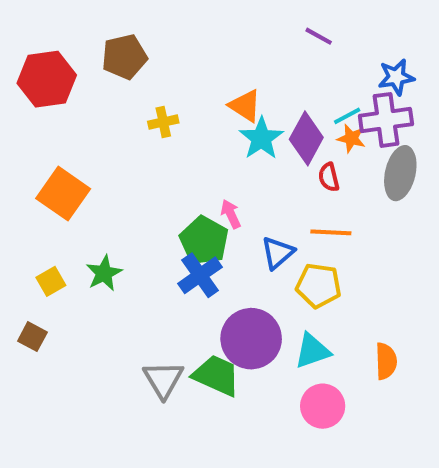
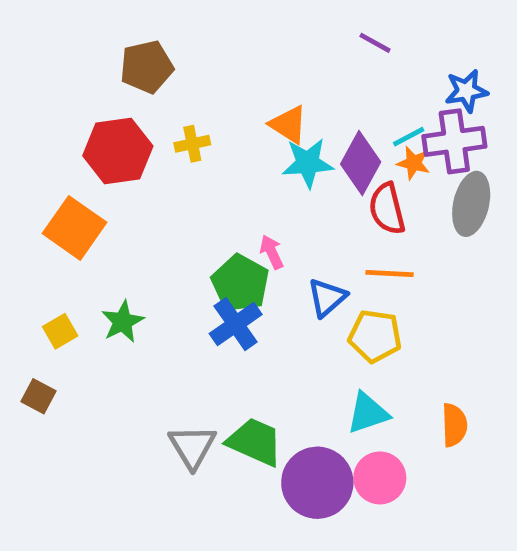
red hexagon: (47, 79) -> (118, 151), moved
cyan star: (261, 138) -> (308, 163), turned 30
red semicircle: (329, 177) -> (387, 209), size x1.5
purple circle: (251, 339) -> (317, 483), moved

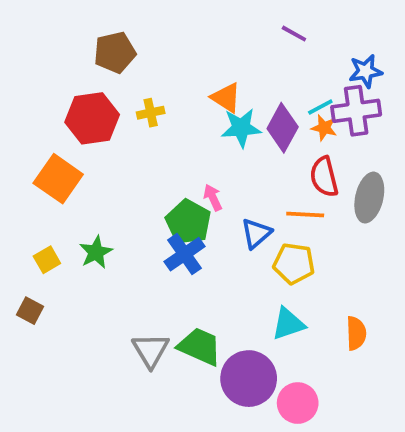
gray ellipse: (471, 204) -> (369, 198), moved
red semicircle: (387, 209) -> (324, 177), moved
pink circle: (380, 478) -> (298, 403), moved

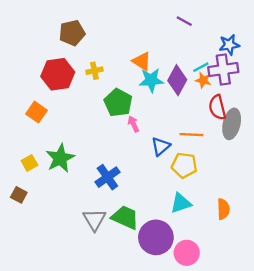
red semicircle: (324, 177) -> (217, 107), moved
orange square: (58, 179) -> (37, 112), size x0.7
green pentagon: (188, 222) -> (118, 103), moved
green star: (96, 252) -> (60, 158), size x1.4
blue cross: (185, 254) -> (107, 177), moved

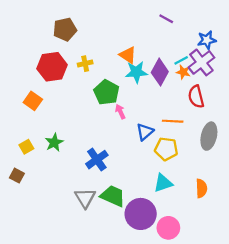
purple cross: (223, 70) -> (201, 62), turned -30
gray ellipse: (232, 124) -> (209, 136), moved
green star: (60, 158) -> (54, 142), size x0.7

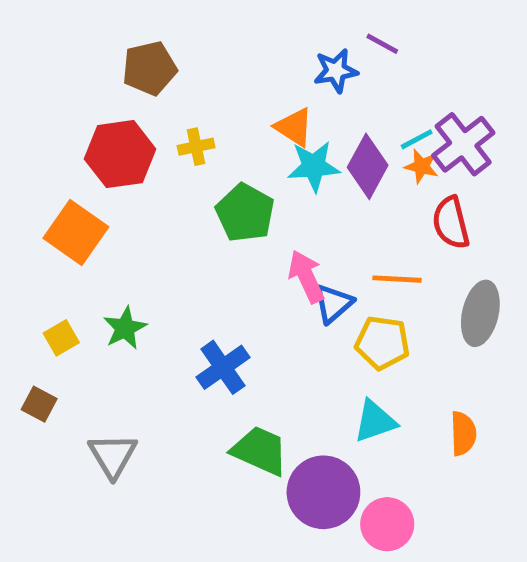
blue star: (207, 40) -> (336, 71), moved
orange square: (33, 101) -> (76, 232), size x1.4
pink arrow: (120, 112) -> (306, 277), moved, size x1.5
gray triangle: (85, 198) -> (113, 456), moved

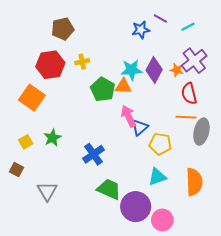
orange triangle: (294, 127) -> (123, 86), moved, turned -30
cyan line: (417, 139) -> (188, 27), moved
orange line: (397, 279) -> (186, 117), moved
orange semicircle: (463, 433) -> (194, 182), size x1.5

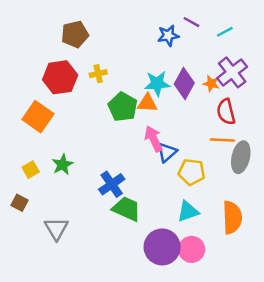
green trapezoid: (109, 189) -> (126, 209), moved
pink circle: (162, 220) -> (192, 249), moved

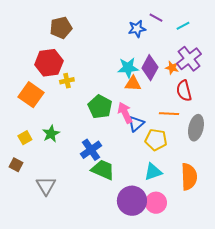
yellow cross: (98, 74) -> (67, 81), moved
orange triangle: (147, 103) -> (133, 84), moved
green pentagon: (123, 107) -> (100, 107), moved
orange line: (222, 140) -> (169, 114), moved

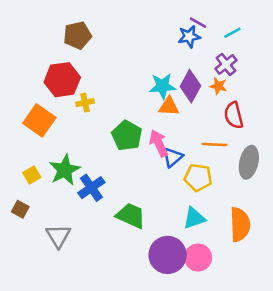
blue star: (137, 29) -> (189, 37), moved
purple cross: (189, 59) -> (226, 64), moved, size x0.7
green star: (51, 134) -> (65, 170), size x1.4
blue cross: (91, 150) -> (91, 188), moved

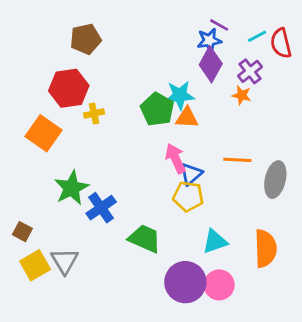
purple diamond: (190, 86) -> (211, 64), moved
red semicircle: (234, 115) -> (281, 43), moved
green pentagon: (127, 136) -> (157, 109), moved
yellow square: (32, 175) -> (35, 265), moved, size x1.5
yellow pentagon: (198, 177) -> (188, 196), moved

